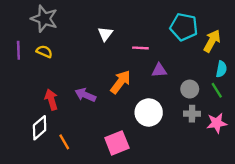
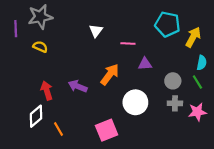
gray star: (44, 19) -> (40, 17), turned -30
purple line: (18, 50) -> (16, 29), moved

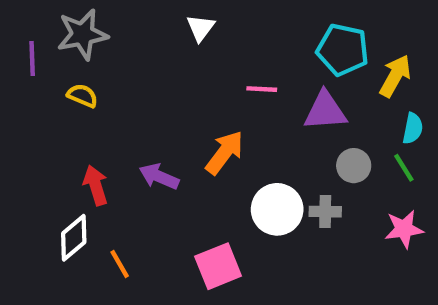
white triangle: (96, 31) -> (201, 28), moved
purple triangle: (145, 64) -> (325, 111), moved, size x1.5
gray cross: (175, 103) -> (325, 212), moved

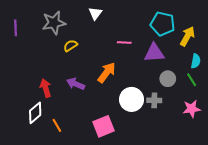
gray star: (82, 34) -> (54, 23), moved
yellow semicircle: (82, 96) -> (70, 46), moved, turned -56

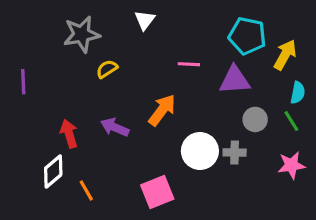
purple line: (16, 28) -> (23, 82), moved

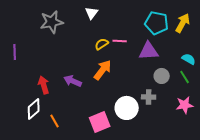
yellow arrow: (285, 55) -> (183, 23), moved
yellow semicircle: (107, 69) -> (102, 44), moved
cyan semicircle: (298, 93) -> (189, 59), turned -72
white circle: (200, 151) -> (127, 108), moved

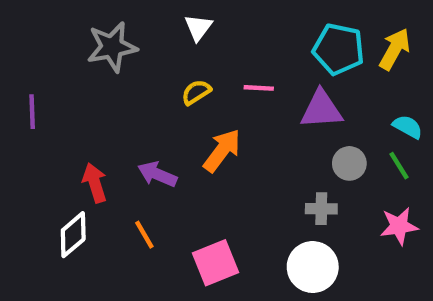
yellow semicircle: (102, 44) -> (196, 92), moved
white circle: (127, 108) -> (313, 267), moved
orange line: (55, 121) -> (144, 235), moved

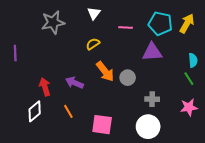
pink line: (259, 88) -> (126, 28), moved
cyan semicircle: (408, 127) -> (193, 60), turned 56
orange arrow: (222, 150) -> (105, 71), turned 105
gray circle: (349, 163) -> (128, 78), moved
pink square: (216, 263) -> (102, 125), turned 30

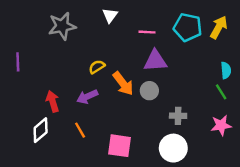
yellow semicircle: (93, 44) -> (97, 67), moved
purple triangle: (152, 52) -> (155, 61), moved
purple arrow: (74, 83) -> (87, 97), turned -48

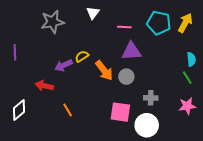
purple arrow: (87, 97) -> (64, 65), moved
red arrow: (53, 101) -> (44, 86), turned -60
white diamond: (41, 130) -> (19, 110), moved
pink square: (119, 146) -> (120, 112), moved

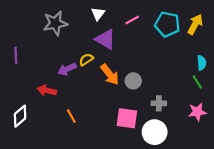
pink line: (124, 27) -> (132, 20), moved, turned -32
purple triangle: (131, 51) -> (105, 39), moved, turned 35

